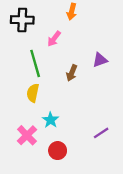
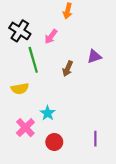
black cross: (22, 20) -> (20, 31), moved, turned 30
yellow semicircle: (33, 93) -> (20, 89), moved, turned -112
purple line: (101, 133) -> (95, 139), moved, turned -56

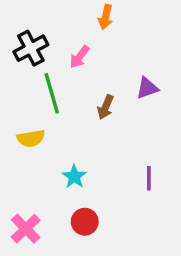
black cross: (20, 31) -> (31, 48), turned 30
pink cross: (25, 128) -> (26, 229), moved
purple line: (95, 139) -> (149, 178), moved

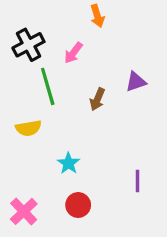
orange arrow: (106, 17) -> (97, 16), turned -30
purple line: (149, 178) -> (137, 181), moved

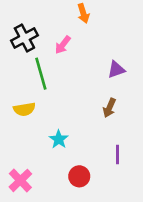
brown arrow: (97, 99) -> (109, 108), moved
red circle: (78, 205) -> (79, 176), moved

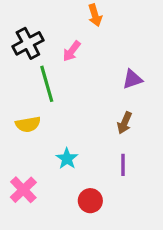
purple line: (118, 154) -> (123, 165), moved
pink cross: (20, 180) -> (23, 190), moved

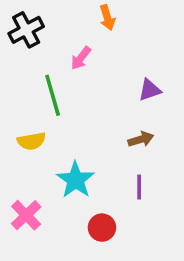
black cross: (28, 43) -> (26, 30), moved
brown arrow: (125, 123) -> (141, 139), turned -130
cyan star: (67, 159) -> (76, 180), size x1.5

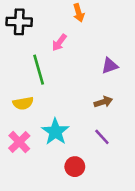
black cross: (26, 30) -> (19, 22), turned 30
purple line: (139, 187) -> (102, 137), turned -42
pink cross: (26, 215) -> (19, 142), moved

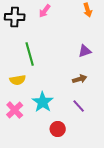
orange arrow: (79, 13) -> (88, 10), moved
pink arrow: (59, 42) -> (45, 11), moved

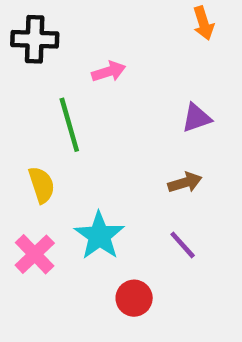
pink arrow: (45, 11) -> (109, 72), moved, turned -144
yellow semicircle: (18, 80) -> (42, 185), turned -98

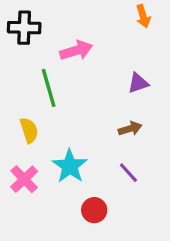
pink arrow: (109, 72) -> (76, 50), size x1.4

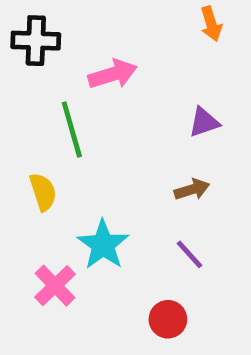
pink cross: (24, 179) -> (55, 286), moved
red circle: (94, 210) -> (168, 319), moved

